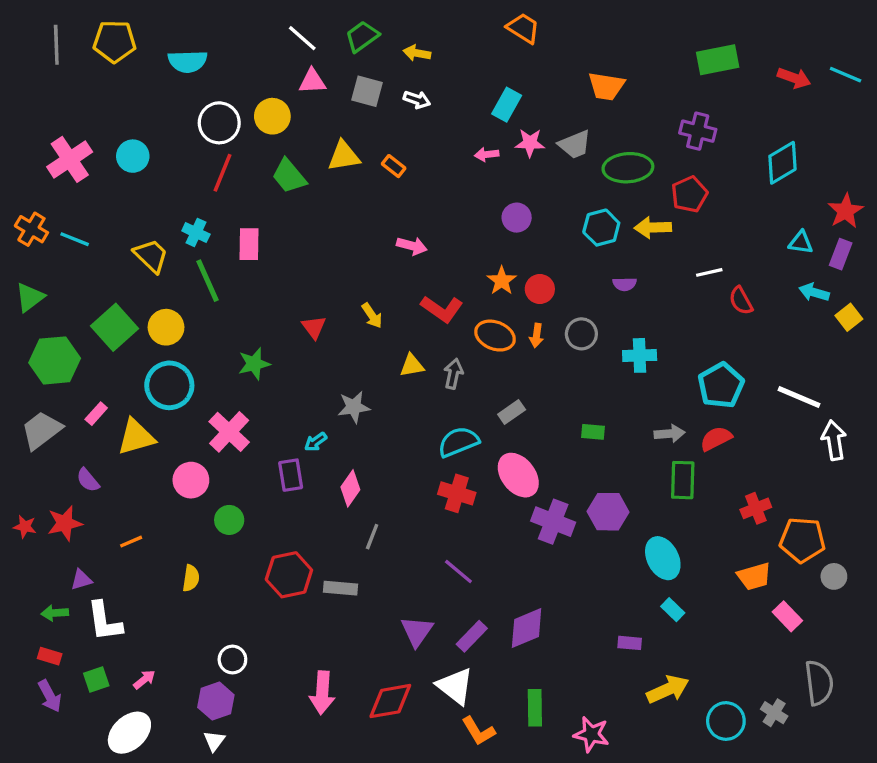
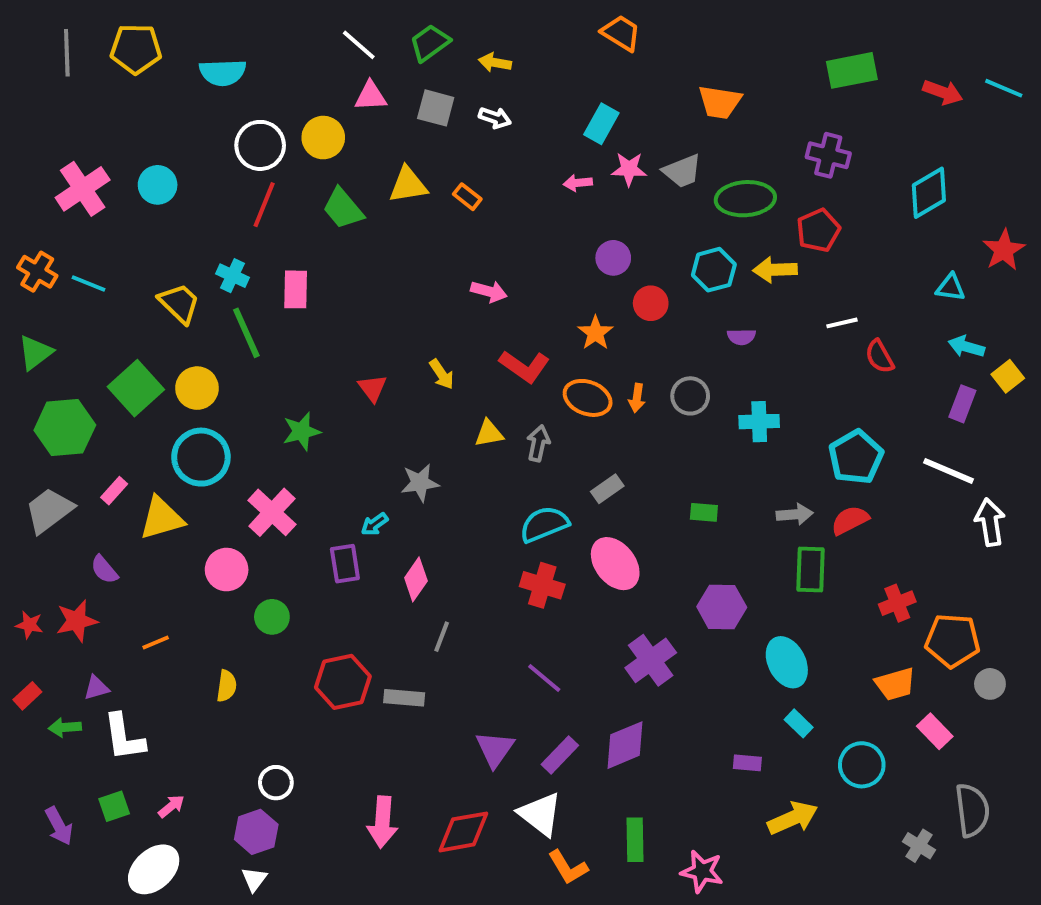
purple rectangle: (841, 254) -> (962, 404), moved
red circle: (540, 289) -> (651, 303), moved
purple cross: (553, 522) -> (651, 660), moved, turned 33
red rectangle: (50, 656) -> (27, 696), moved, turned -60
cyan circle: (726, 721) -> (862, 765), moved

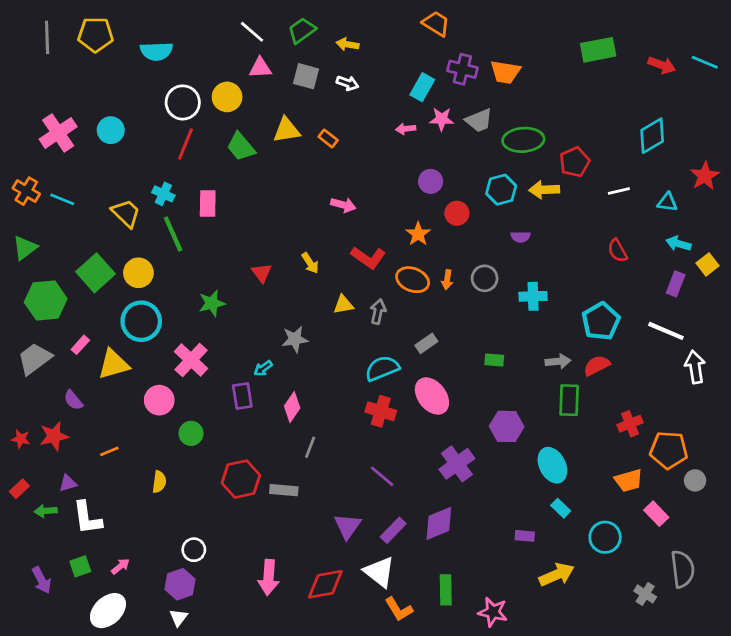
purple cross: (828, 155) -> (462, 69), moved
white line: (842, 323) -> (619, 191), moved

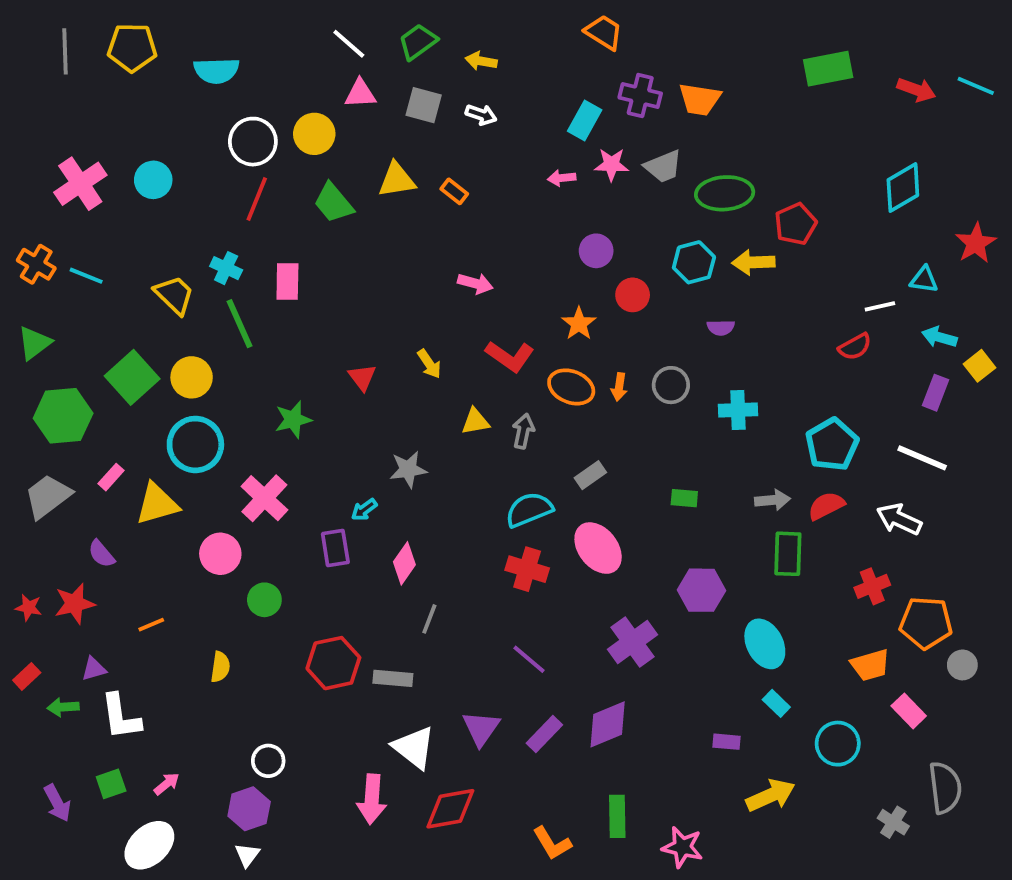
white line: (619, 191) -> (880, 306), moved
red semicircle: (617, 251) -> (855, 347), turned -90
white arrow: (695, 367) -> (899, 519), moved, turned -56
white triangle: (379, 572) -> (414, 747), moved

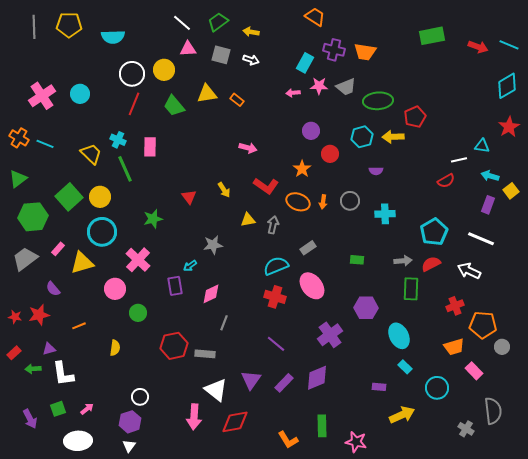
cyan diamond: (903, 188) -> (507, 86), moved
pink diamond: (404, 563) -> (211, 294), turned 30
white ellipse: (149, 845) -> (78, 441), turned 40

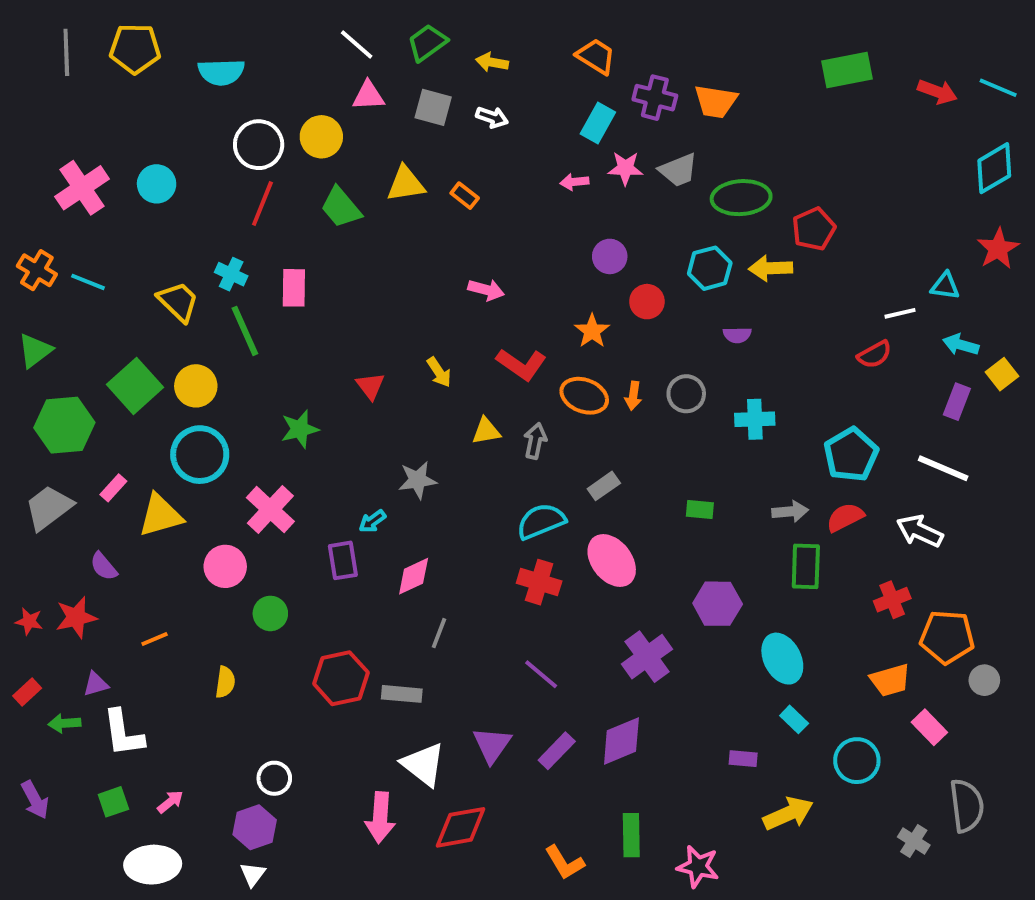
orange trapezoid: (315, 17) -> (596, 56), moved
purple arrow: (30, 419) -> (35, 800), moved

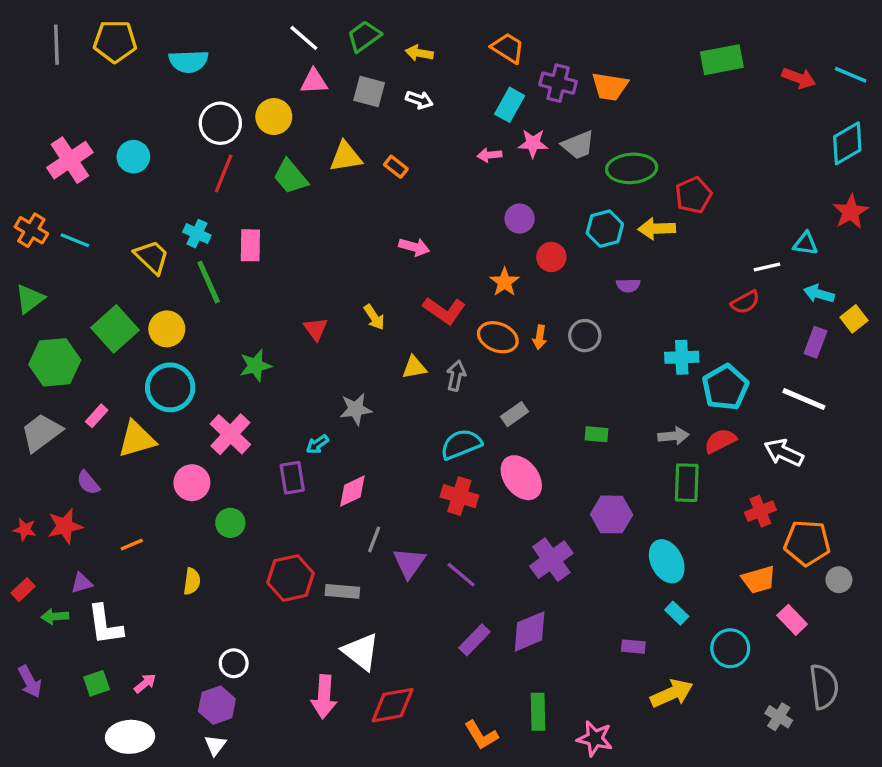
cyan cross: (755, 419) -> (682, 357), moved
purple triangle: (492, 745) -> (409, 563), moved

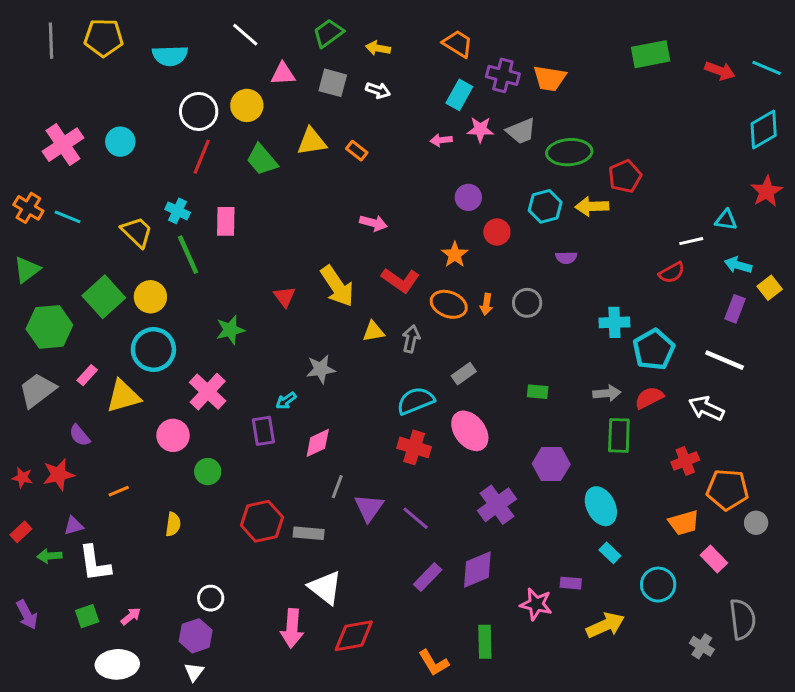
white line: (304, 38) -> (245, 35), moved
yellow arrow: (374, 317) -> (337, 286), size x1.8
pink star: (595, 738) -> (536, 604), moved

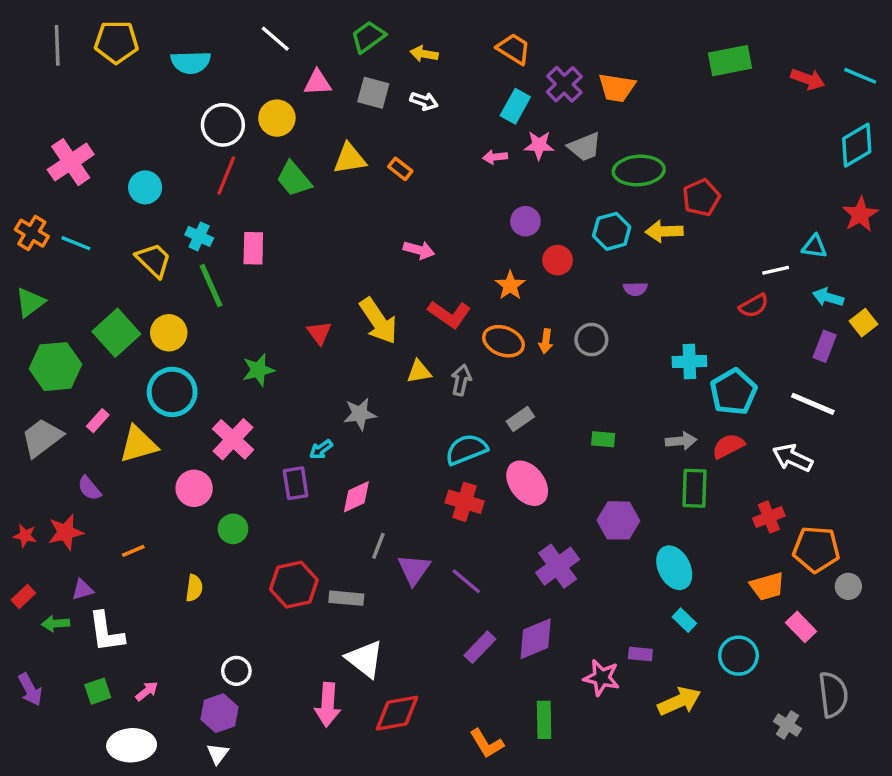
purple cross: (503, 75) -> (564, 84), turned 32
cyan circle: (120, 142) -> (145, 187), moved

